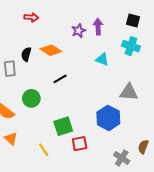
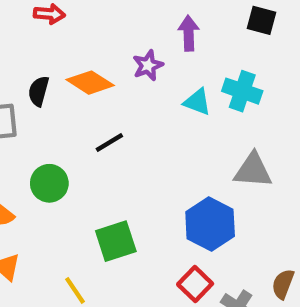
purple star: (79, 31) -> (148, 65), moved
cyan cross: (131, 46) -> (242, 91), moved
red square: (80, 144) -> (195, 284), moved, turned -35

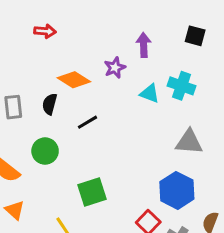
black semicircle: (39, 91) -> (50, 104), moved
blue hexagon: (210, 224) -> (177, 190), moved

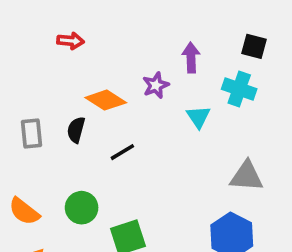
cyan cross: (181, 86) -> (239, 89), moved
cyan triangle: (150, 93) -> (198, 117), turned 35
green circle: (45, 151) -> (82, 208), moved

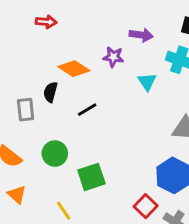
purple arrow: (191, 57) -> (141, 35), turned 100
purple star: (156, 85) -> (113, 57), turned 30
gray rectangle: (32, 133) -> (26, 110), moved

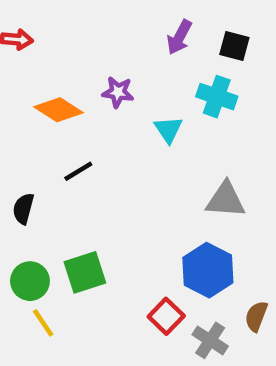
purple arrow: (141, 35) -> (179, 37), moved, turned 110
black semicircle: (50, 92) -> (23, 209), moved
green circle: (55, 154) -> (30, 281), moved

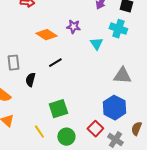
green circle: (30, 281) -> (66, 137), moved

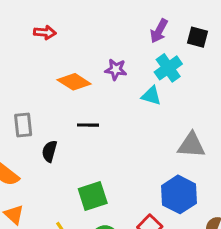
cyan cross: (118, 29) -> (168, 68), moved, turned 36
cyan triangle: (96, 44) -> (151, 96), turned -40
black line: (55, 63) -> (88, 125), turned 32

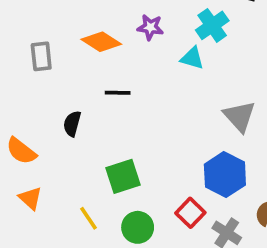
gray rectangle: (23, 125) -> (41, 56), moved
gray triangle: (191, 145) -> (239, 116), turned 44

